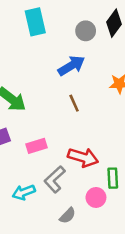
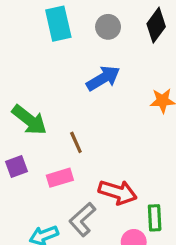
gray circle: (86, 31) -> (108, 27), moved
brown line: (74, 103) -> (76, 142), moved

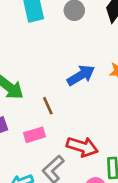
blue arrow: (103, 78) -> (81, 75), moved

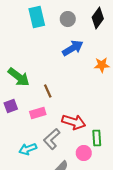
blue arrow: (81, 75) -> (73, 48), moved

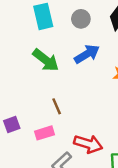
green arrow: (19, 77) -> (46, 60), moved

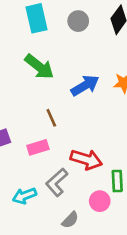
blue arrow: (87, 54) -> (85, 86), moved

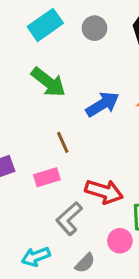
cyan rectangle: (37, 18) -> (45, 25), turned 68
cyan arrow: (24, 196) -> (36, 257), moved

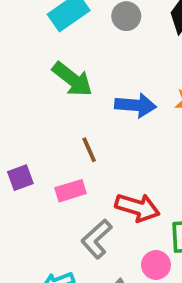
blue arrow: (102, 104) -> (136, 105), turned 36

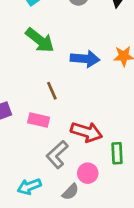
pink rectangle: (71, 191) -> (39, 120), turned 30
pink circle: (156, 265) -> (88, 173), moved

